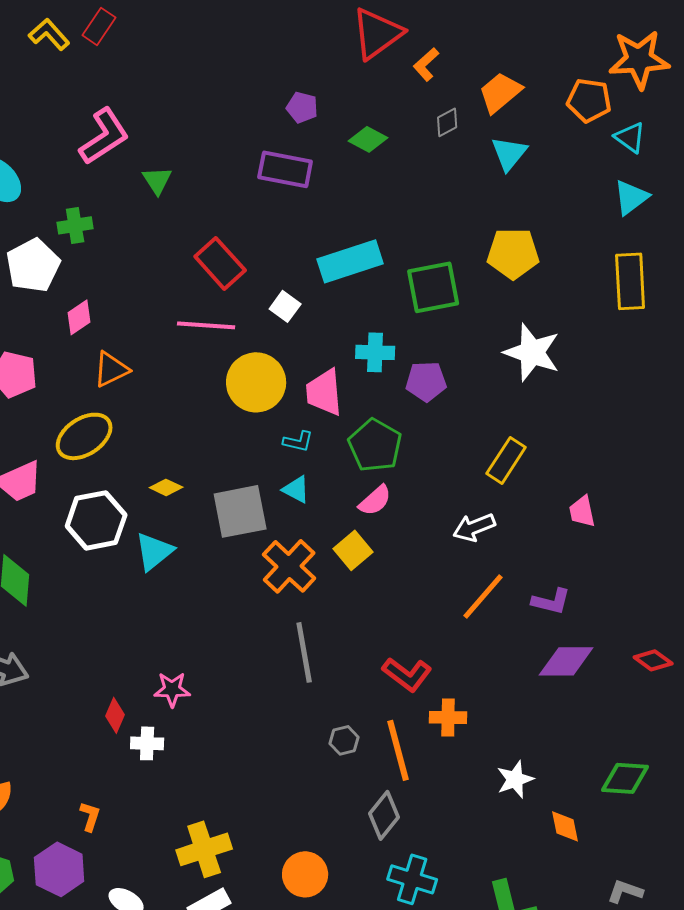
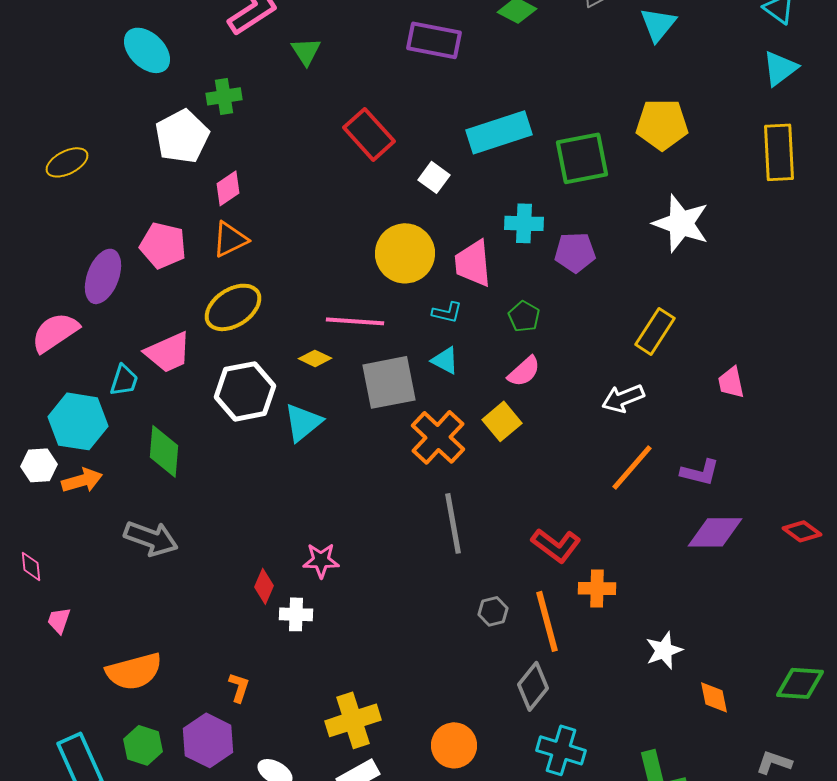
pink line: (206, 325) -> (355, 321), moved
orange triangle: (111, 369) -> (230, 239), moved
green pentagon: (375, 445) -> (524, 316), size x0.6
green diamond: (625, 778) -> (800, 683), moved

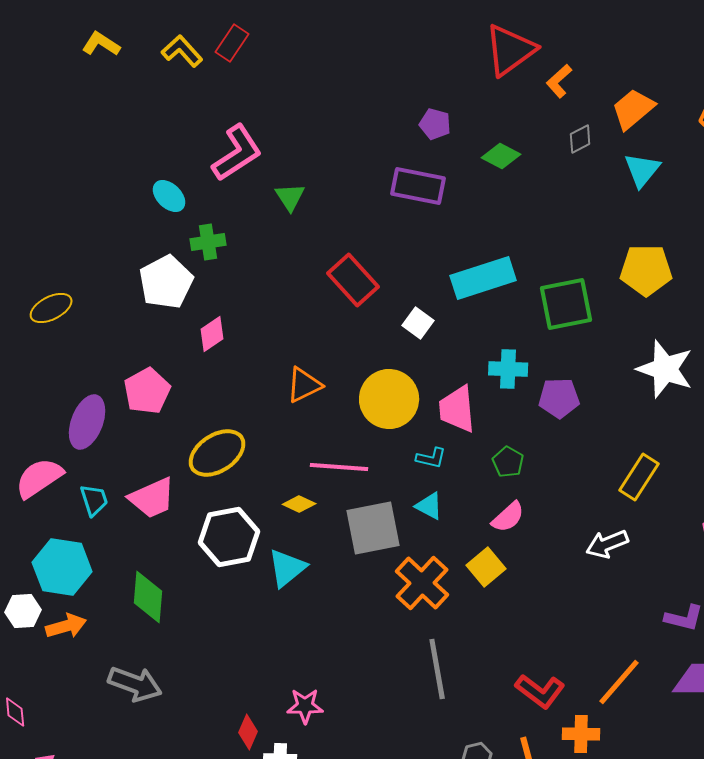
cyan ellipse: (147, 50) -> (169, 196), moved, size x0.7
orange triangle: (230, 239) -> (304, 385), moved
pink pentagon: (163, 245) -> (147, 391), turned 30
cyan trapezoid: (124, 380) -> (94, 500), moved, turned -36
orange line: (632, 467) -> (619, 682), moved

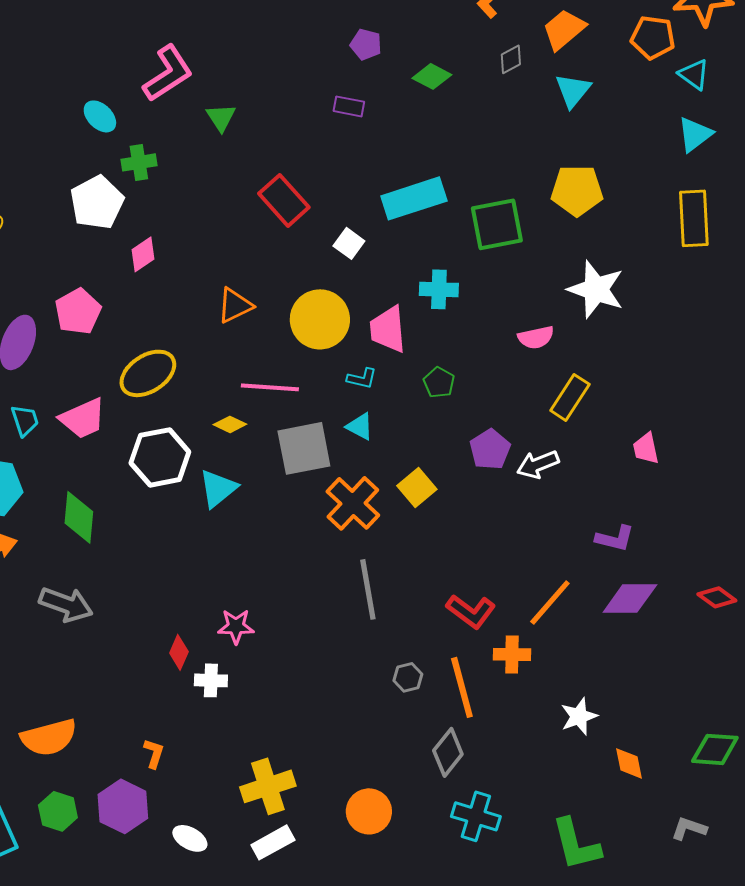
purple rectangle: (418, 186) -> (349, 106), size x0.6
purple pentagon: (559, 398) -> (490, 449), moved, turned -30
pink semicircle: (508, 517) -> (536, 337), moved, turned 30

